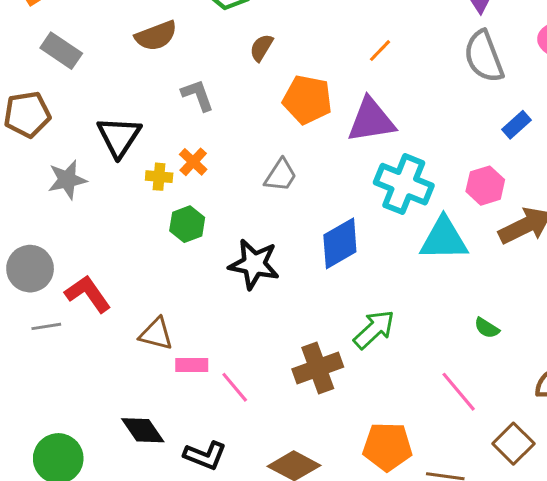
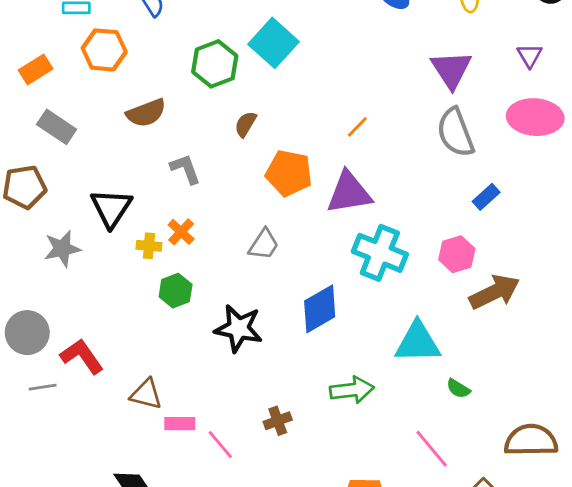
cyan triangle: (444, 239) -> (418, 342), moved
green arrow: (374, 329) -> (352, 390), turned 36
brown cross: (318, 368) -> (278, 421), moved, size x0.6

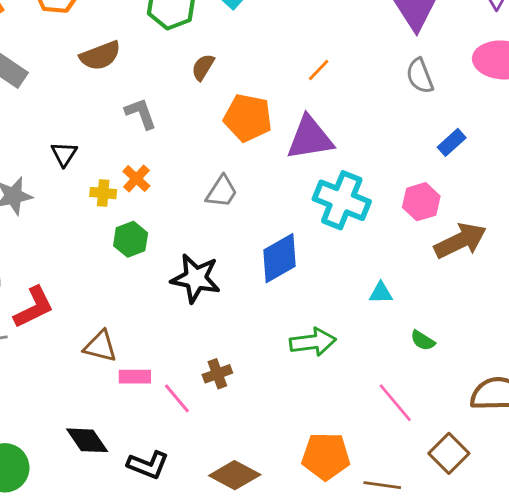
gray semicircle: (455, 132) -> (420, 76), size x0.7
black triangle: (111, 208) -> (64, 154), size x0.6
cyan triangle: (418, 342) -> (381, 293), size x0.5
red L-shape: (82, 356) -> (34, 307), turned 99
brown cross: (278, 421) -> (217, 374), moved

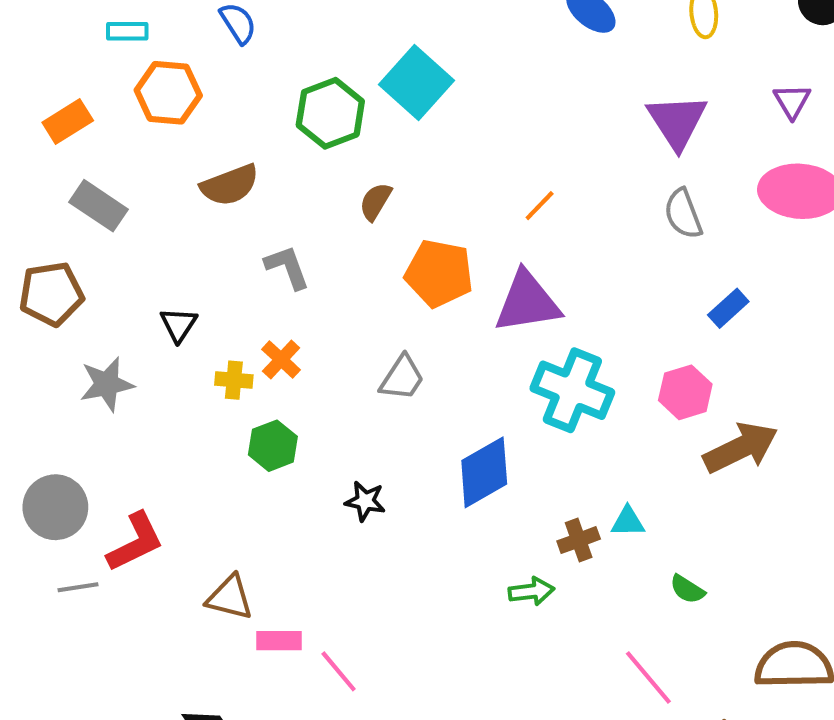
black star: (196, 278) -> (365, 501), size x0.6
green arrow: (313, 342) -> (531, 591), size x0.7
brown cross: (217, 374) -> (579, 540), moved

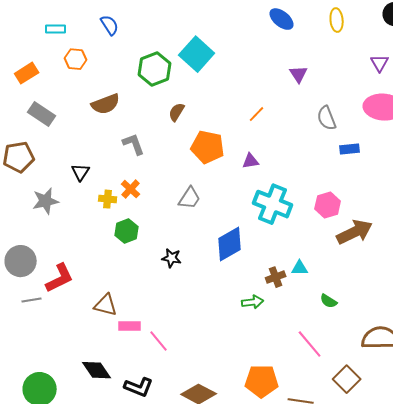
orange hexagon: (168, 93) -> (76, 59), size x0.7
purple triangle: (677, 122) -> (299, 74), moved, size x0.6
purple triangle: (527, 302) -> (251, 161), size x0.5
blue rectangle: (728, 308) -> (350, 149), moved, turned 36

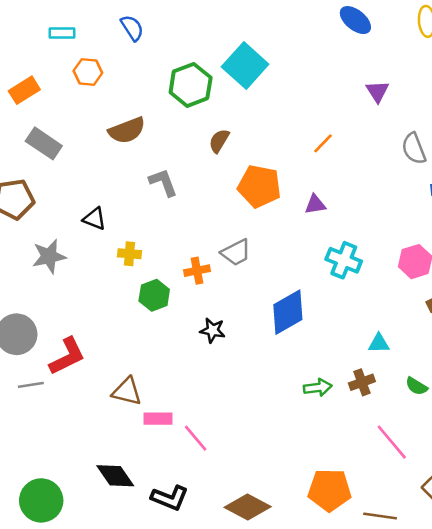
black triangle: (81, 172) -> (94, 219), turned -42
orange cross: (131, 189) -> (197, 271), moved, turned 36
gray trapezoid: (190, 198) -> (236, 252), turned 30
cyan cross: (273, 204) -> (344, 260), size x0.7
brown cross: (276, 277) -> (362, 382), moved

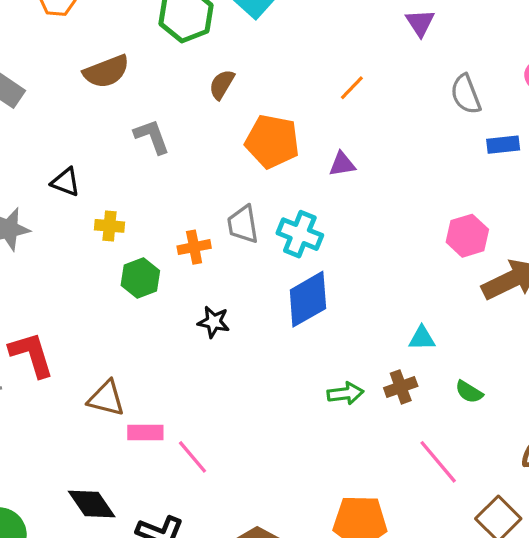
gray trapezoid: (236, 252) -> (243, 224), turned 108
cyan cross: (344, 260) -> (300, 234), moved
red L-shape: (67, 356) -> (31, 354), turned -81

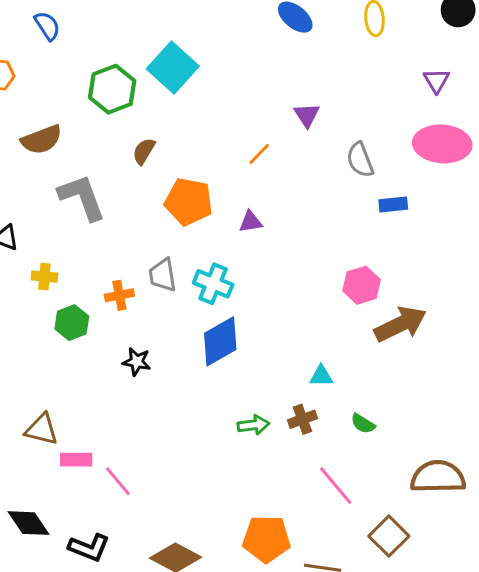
purple triangle: (420, 23) -> (307, 115), moved
gray L-shape: (152, 136) -> (82, 197), size x1.5

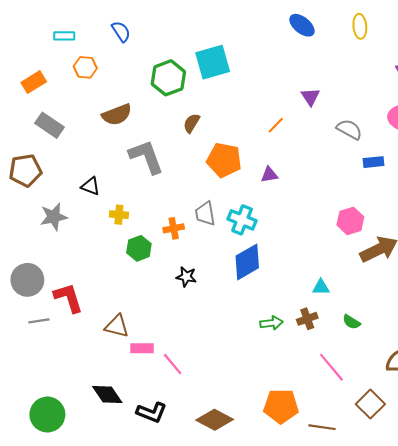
cyan square: (173, 68) -> (213, 62), turned 32
gray semicircle: (360, 160) -> (349, 129), turned 140

